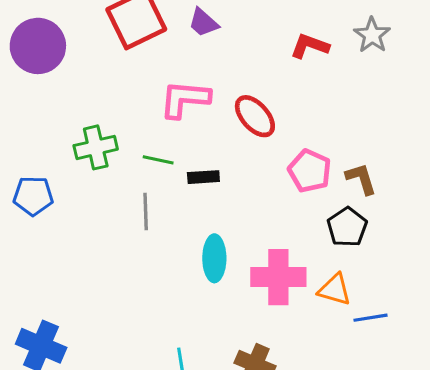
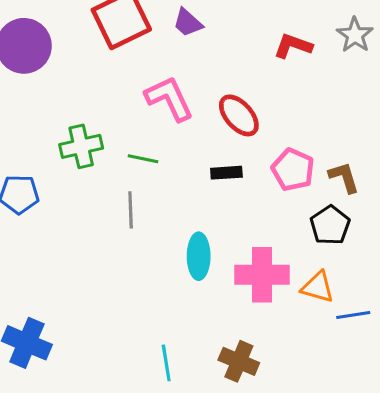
pink L-shape: (185, 99) -> (169, 98), turned 60
black rectangle: (203, 177) -> (226, 173), moved

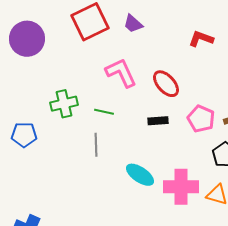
cyan ellipse: (199, 256) -> (140, 175), turned -56

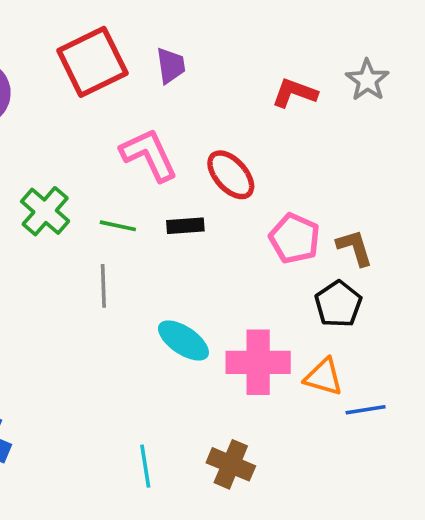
purple trapezoid: (133, 24) -> (171, 66), turned -140
green cross: (64, 104) -> (45, 211), turned -36
black rectangle: (158, 121) -> (185, 226), moved

